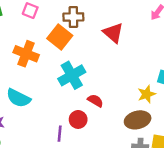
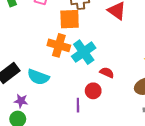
orange square: (60, 37) -> (70, 19), turned -35
orange cross: (26, 54) -> (59, 45), moved

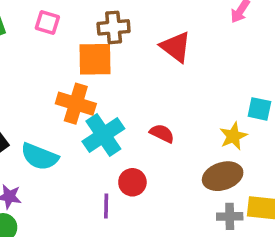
cyan cross: (84, 52) -> (103, 135), moved
red semicircle: (107, 73) -> (162, 133), moved

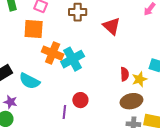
orange square: (95, 59) -> (34, 29), moved
red semicircle: (162, 133) -> (125, 74), moved, turned 56
cyan cross: (103, 135) -> (73, 59), moved

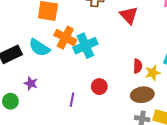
cyan semicircle: (30, 81) -> (39, 48), moved
red circle: (80, 100) -> (99, 87), moved
purple star: (10, 102) -> (31, 83), moved

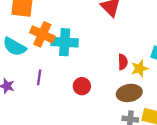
cyan cross: (85, 46) -> (65, 42), turned 30
purple line: (72, 100) -> (39, 77), moved

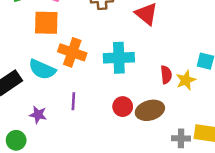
cyan cross: (65, 42) -> (119, 58), moved
brown ellipse: (129, 93) -> (150, 110), moved

